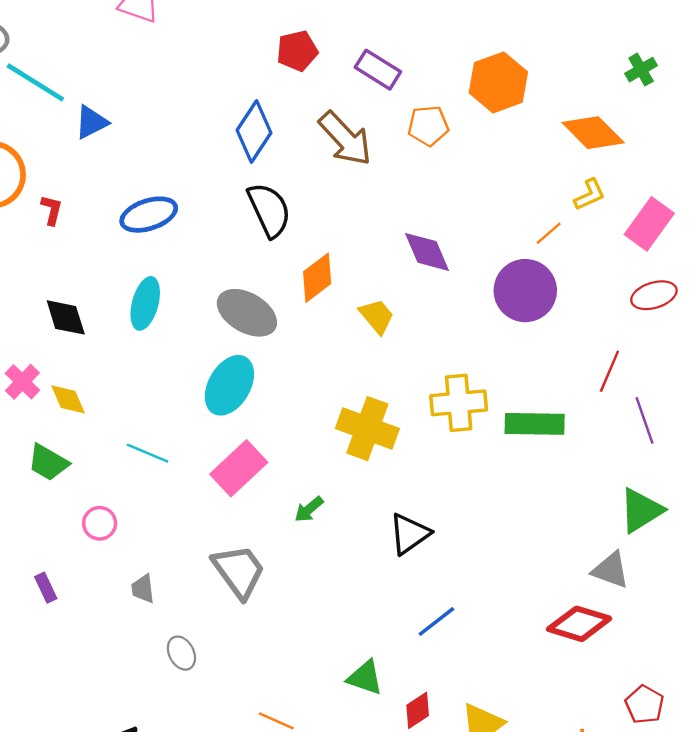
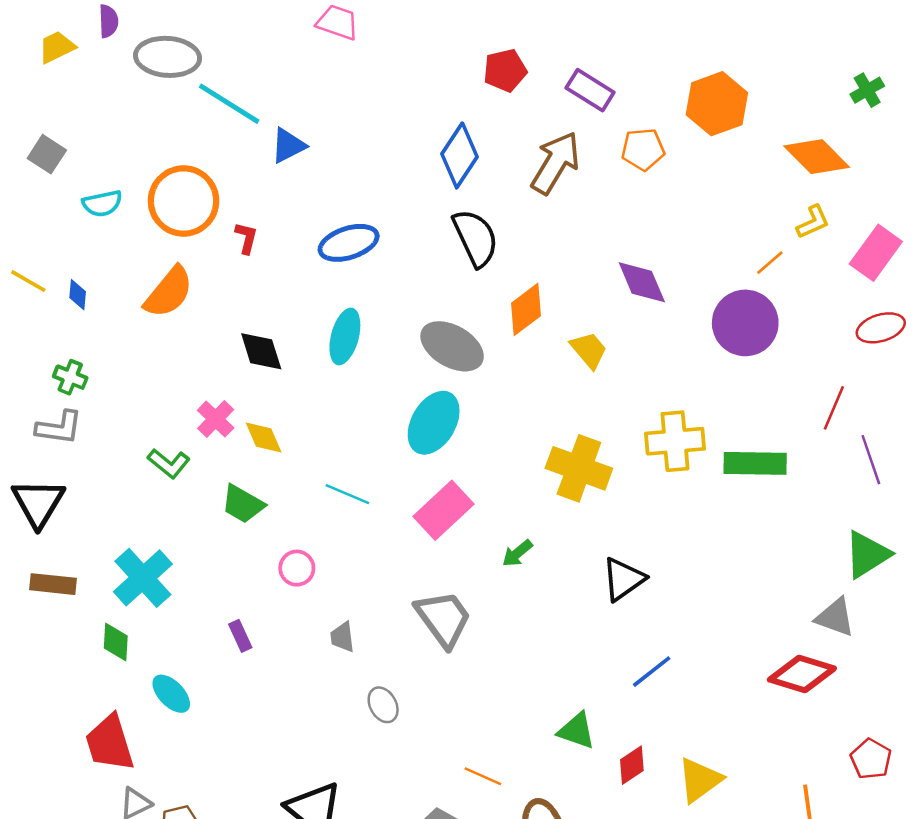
brown arrow: (345, 139) -> (556, 163), turned -106

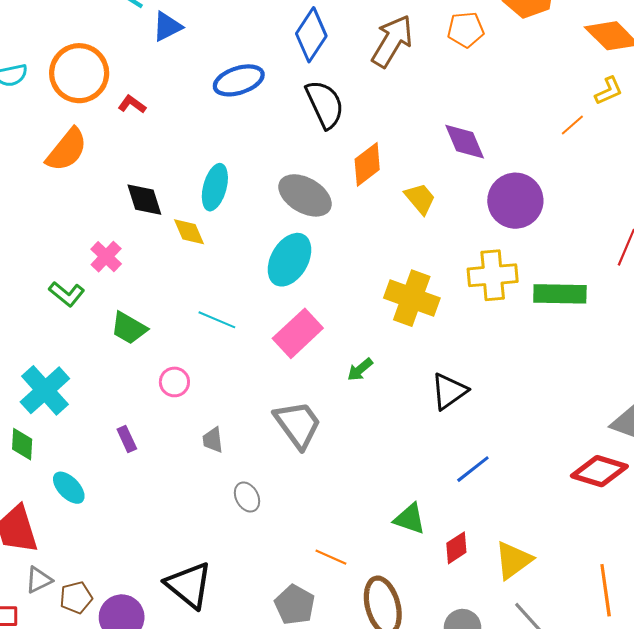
red L-shape: (246, 238) -> (132, 104), turned -68
blue ellipse: (349, 243) -> (239, 80), moved
purple circle: (745, 323) -> (515, 201), moved
yellow diamond: (264, 437) -> (189, 232), moved

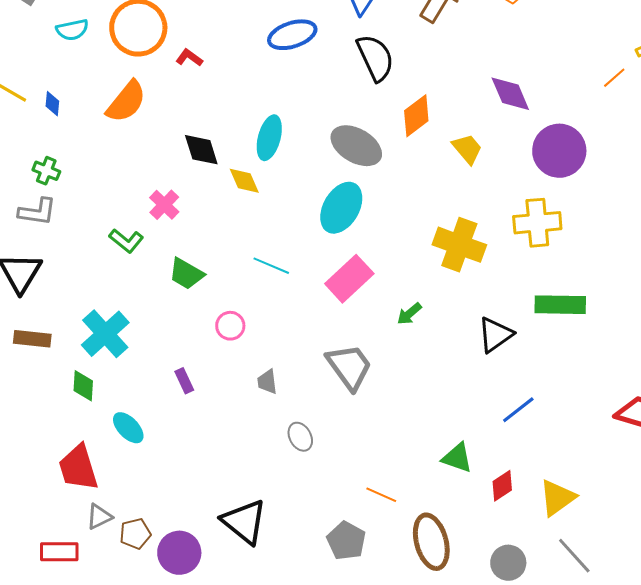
green rectangle: (560, 294) -> (560, 305), moved

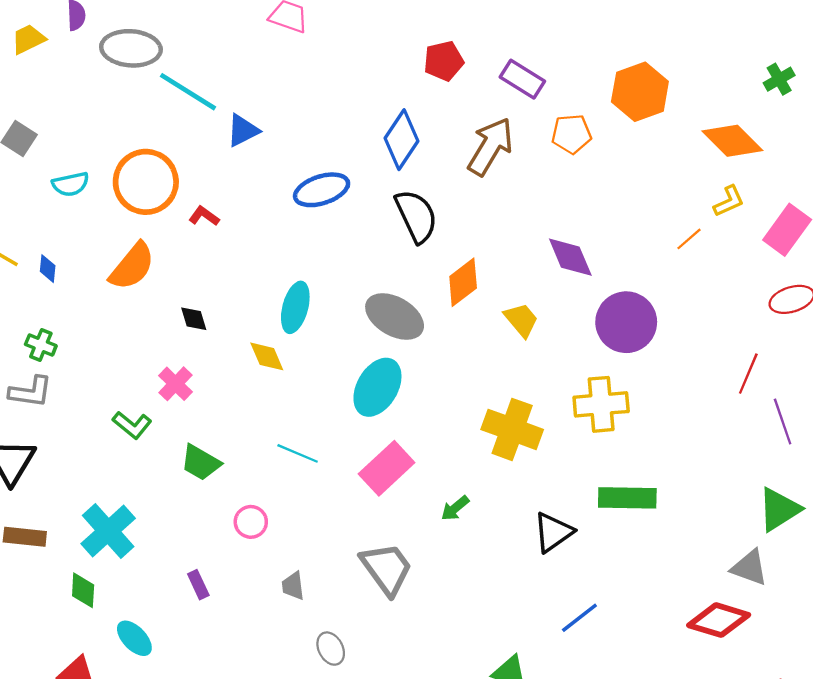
black diamond: (201, 150) -> (194, 319), moved, size x0.7

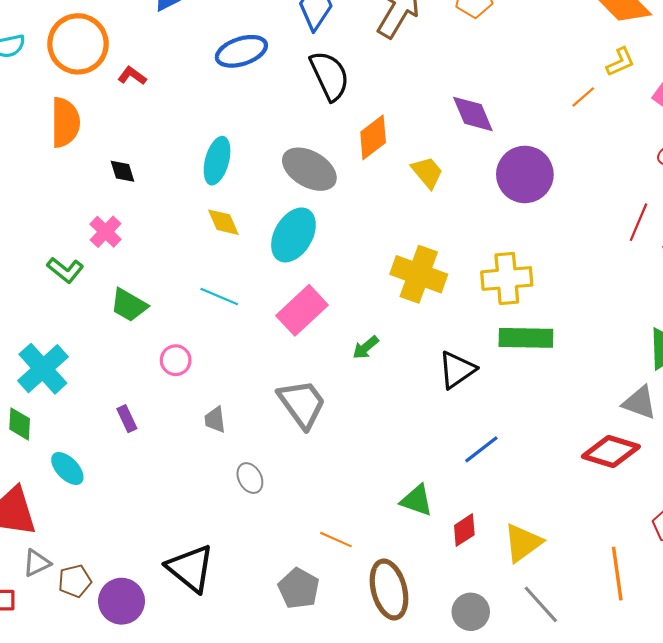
orange semicircle: (132, 266) -> (65, 122), turned -39
yellow diamond: (267, 356) -> (223, 222), moved
yellow cross: (601, 404) -> (507, 278), moved

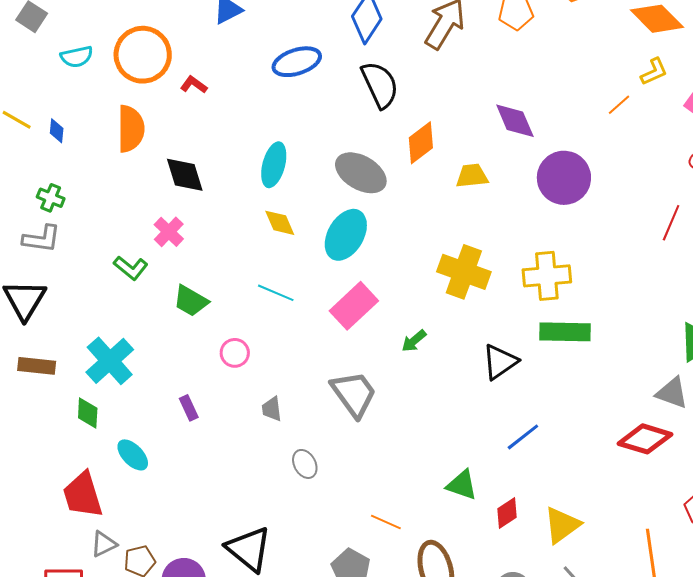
black diamond: (123, 171) -> (185, 175), size x1.6
yellow trapezoid: (427, 172) -> (472, 176), turned -56

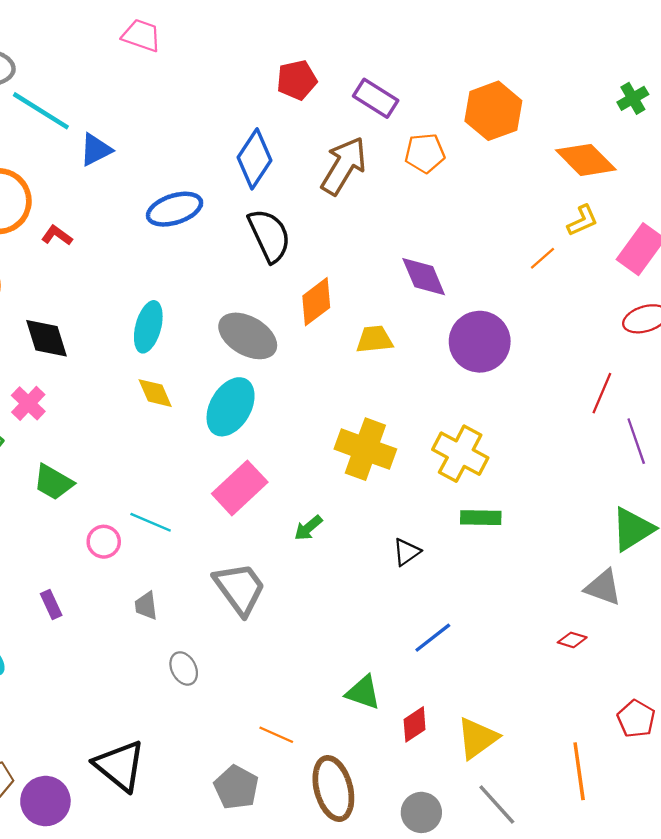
yellow cross: (547, 276) -> (460, 454), turned 33
cyan line: (276, 293) -> (151, 522), moved
green rectangle: (565, 332) -> (481, 518), size x0.7
black triangle: (500, 362) -> (407, 552), size x0.7
red diamond: (645, 439) -> (572, 640), size x0.5

